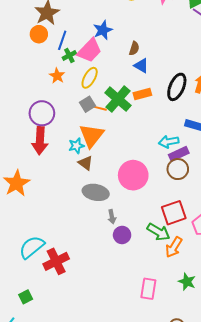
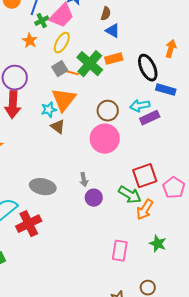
black ellipse: (177, 87) -> (148, 68), moved, turned -48
brown circle: (178, 169) -> (108, 111), moved
gray ellipse: (96, 192) -> (43, 187), moved

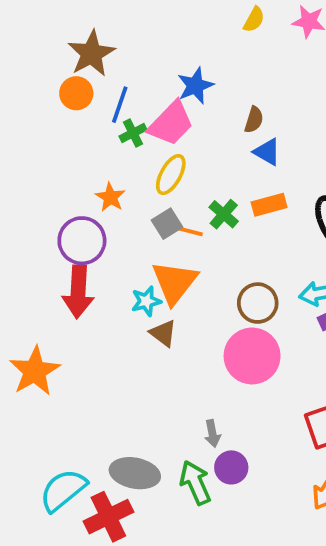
orange star: (30, 41) -> (110, 197), moved
green cross: (90, 64) -> (224, 214), size x0.6
gray ellipse: (43, 187) -> (135, 473), moved
green arrow: (130, 195) -> (195, 483), moved, turned -145

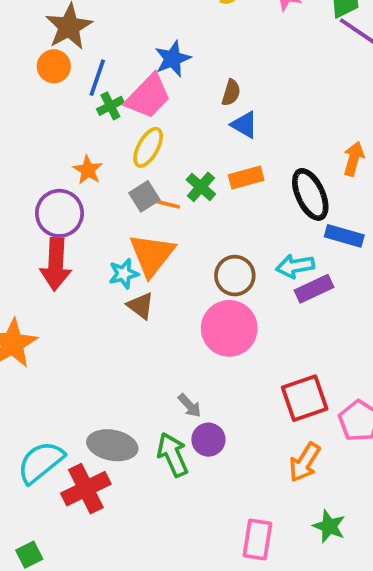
gray arrow: (212, 433) -> (190, 406), turned -32

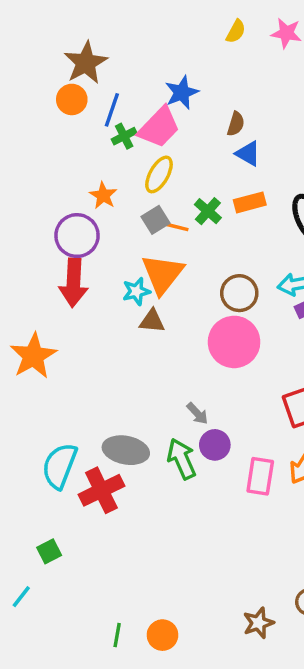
brown triangle: (141, 306) -> (152, 321), turned -32
cyan semicircle: (41, 462) -> (60, 466), turned -30
pink rectangle: (257, 540) -> (260, 476), moved

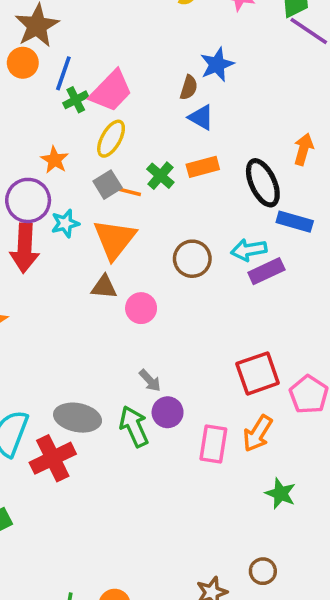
blue star: (182, 92) -> (217, 65), moved
cyan star: (136, 291) -> (65, 223), moved
pink circle: (234, 342) -> (141, 308), moved, size x0.6

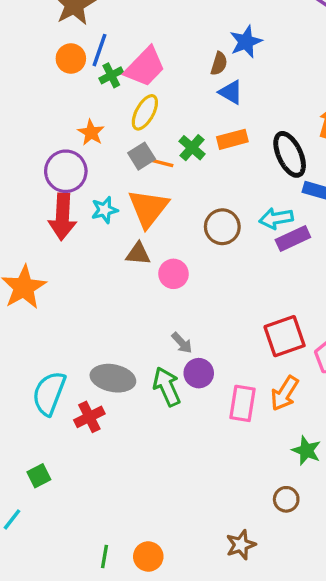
orange circle: (23, 63) -> (71, 59), moved
cyan star: (65, 223) -> (105, 210), moved
red cross: (53, 458) -> (89, 417), size x0.7
brown circle: (263, 571) -> (286, 499), moved

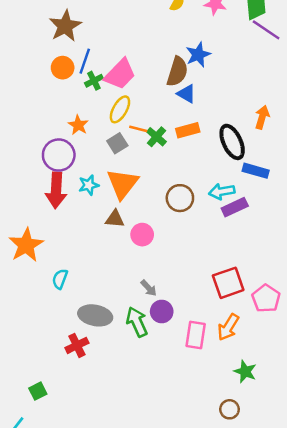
brown semicircle: (219, 64) -> (177, 72), size x1.6
orange line: (162, 163) -> (138, 129), moved
cyan semicircle: (49, 393) -> (60, 279), moved, size x0.6

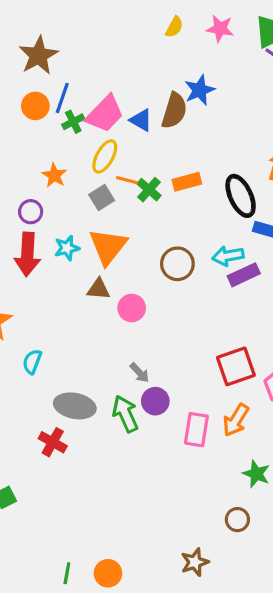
blue triangle: (186, 94) -> (141, 120), moved
purple circle: (59, 155) -> (31, 212), size x0.6
red cross: (77, 345) -> (53, 442), turned -35

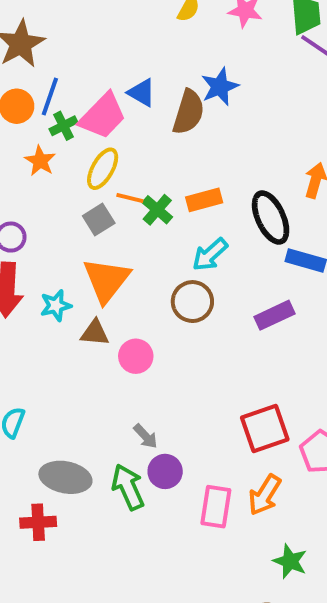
blue triangle: (141, 120) -> (142, 93), moved
orange star: (54, 175) -> (40, 161), moved
cyan star: (67, 248) -> (56, 305), moved
cyan arrow: (228, 256) -> (210, 255), moved, turned -32
red cross: (53, 442) -> (38, 522), turned -32

